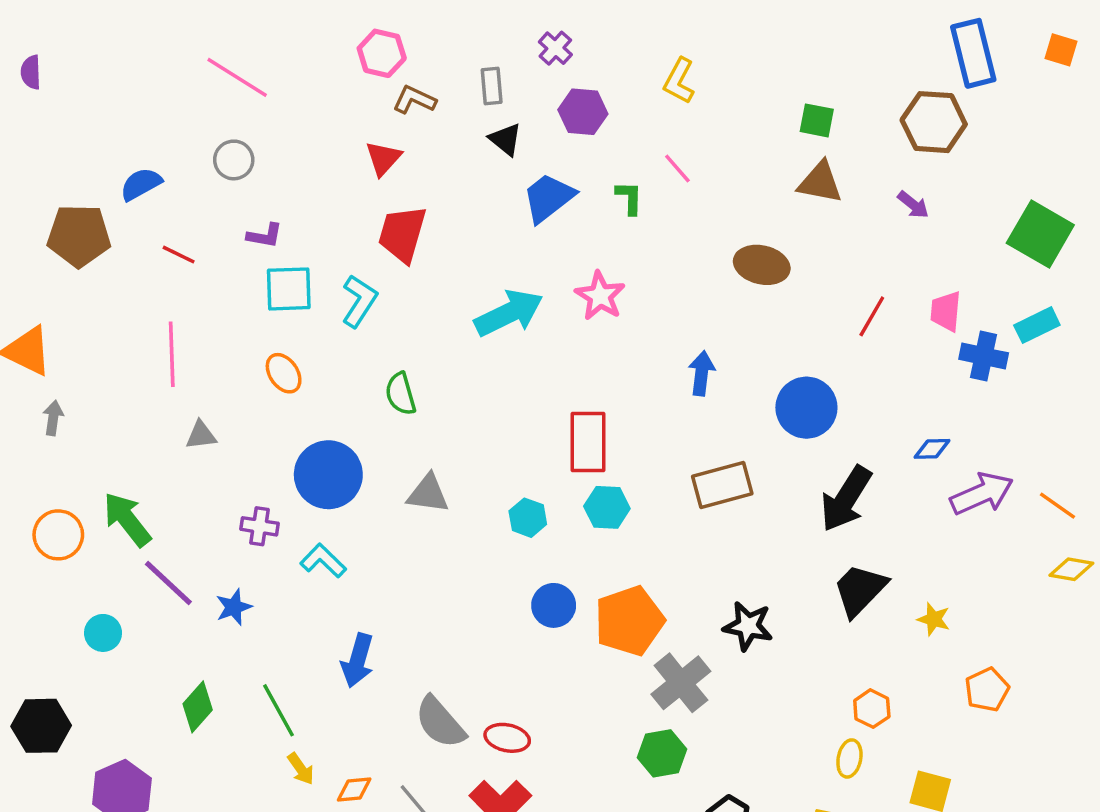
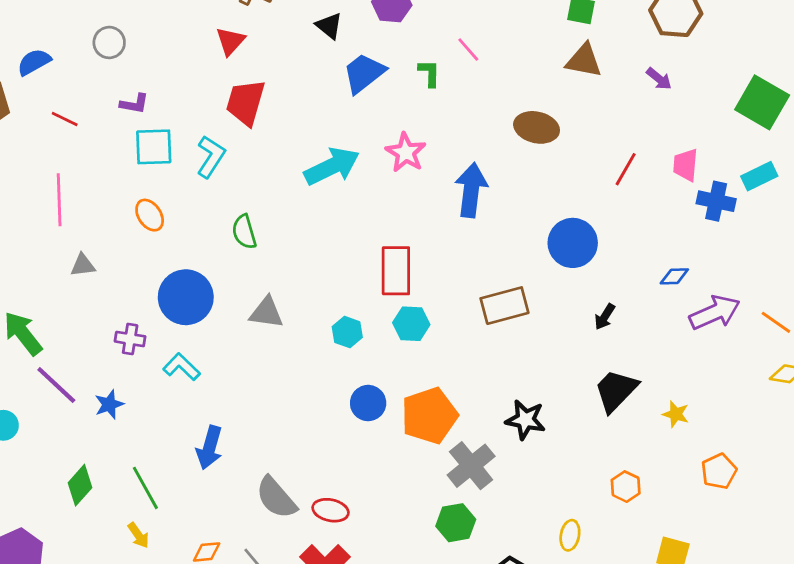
blue arrow: (702, 373) -> (471, 190), moved, size x1.5
black arrow: (846, 499) -> (605, 317), size x0.5
yellow ellipse: (849, 758) -> (570, 535), moved
yellow arrow: (301, 769) -> (138, 535), moved

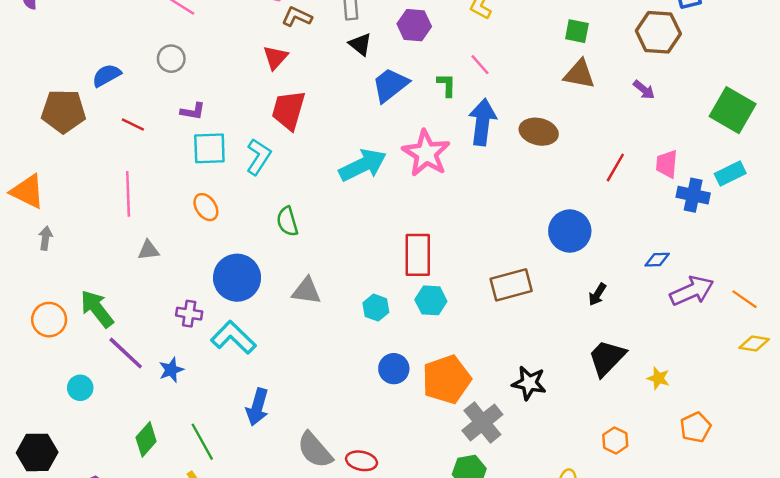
pink star: (406, 152) -> (426, 153), size x1.4
blue arrow: (471, 190) -> (482, 122), moved
cyan L-shape: (182, 367) -> (233, 338), size x1.4

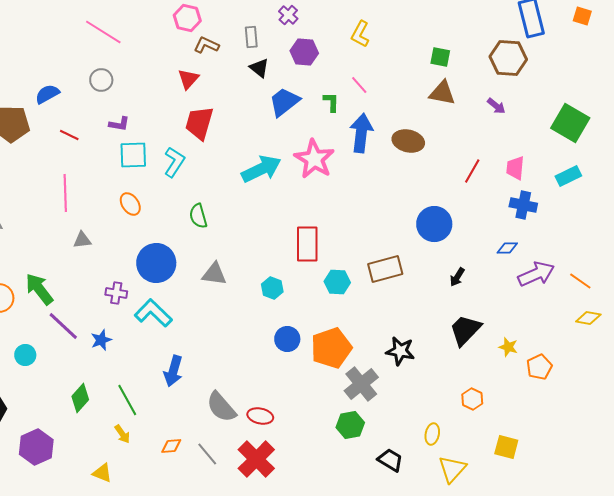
blue cross: (693, 195) -> (523, 205), moved
cyan hexagon: (431, 300) -> (337, 282), moved
orange pentagon: (695, 427) -> (539, 367), moved

